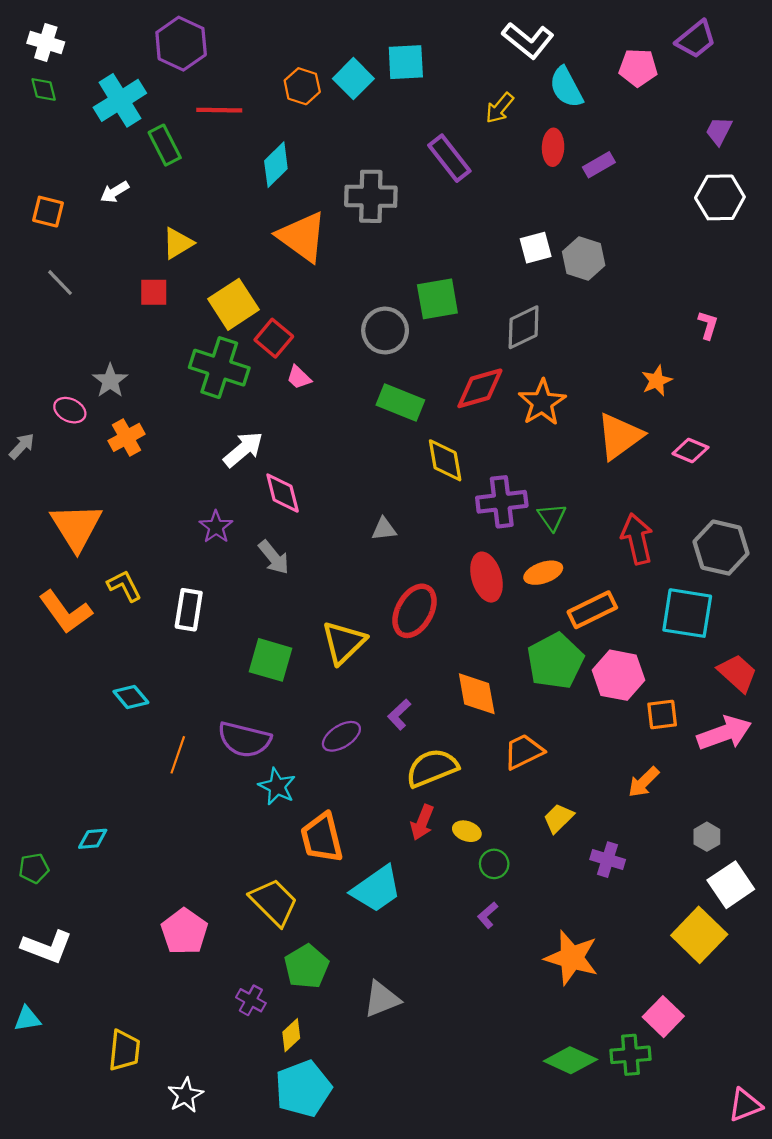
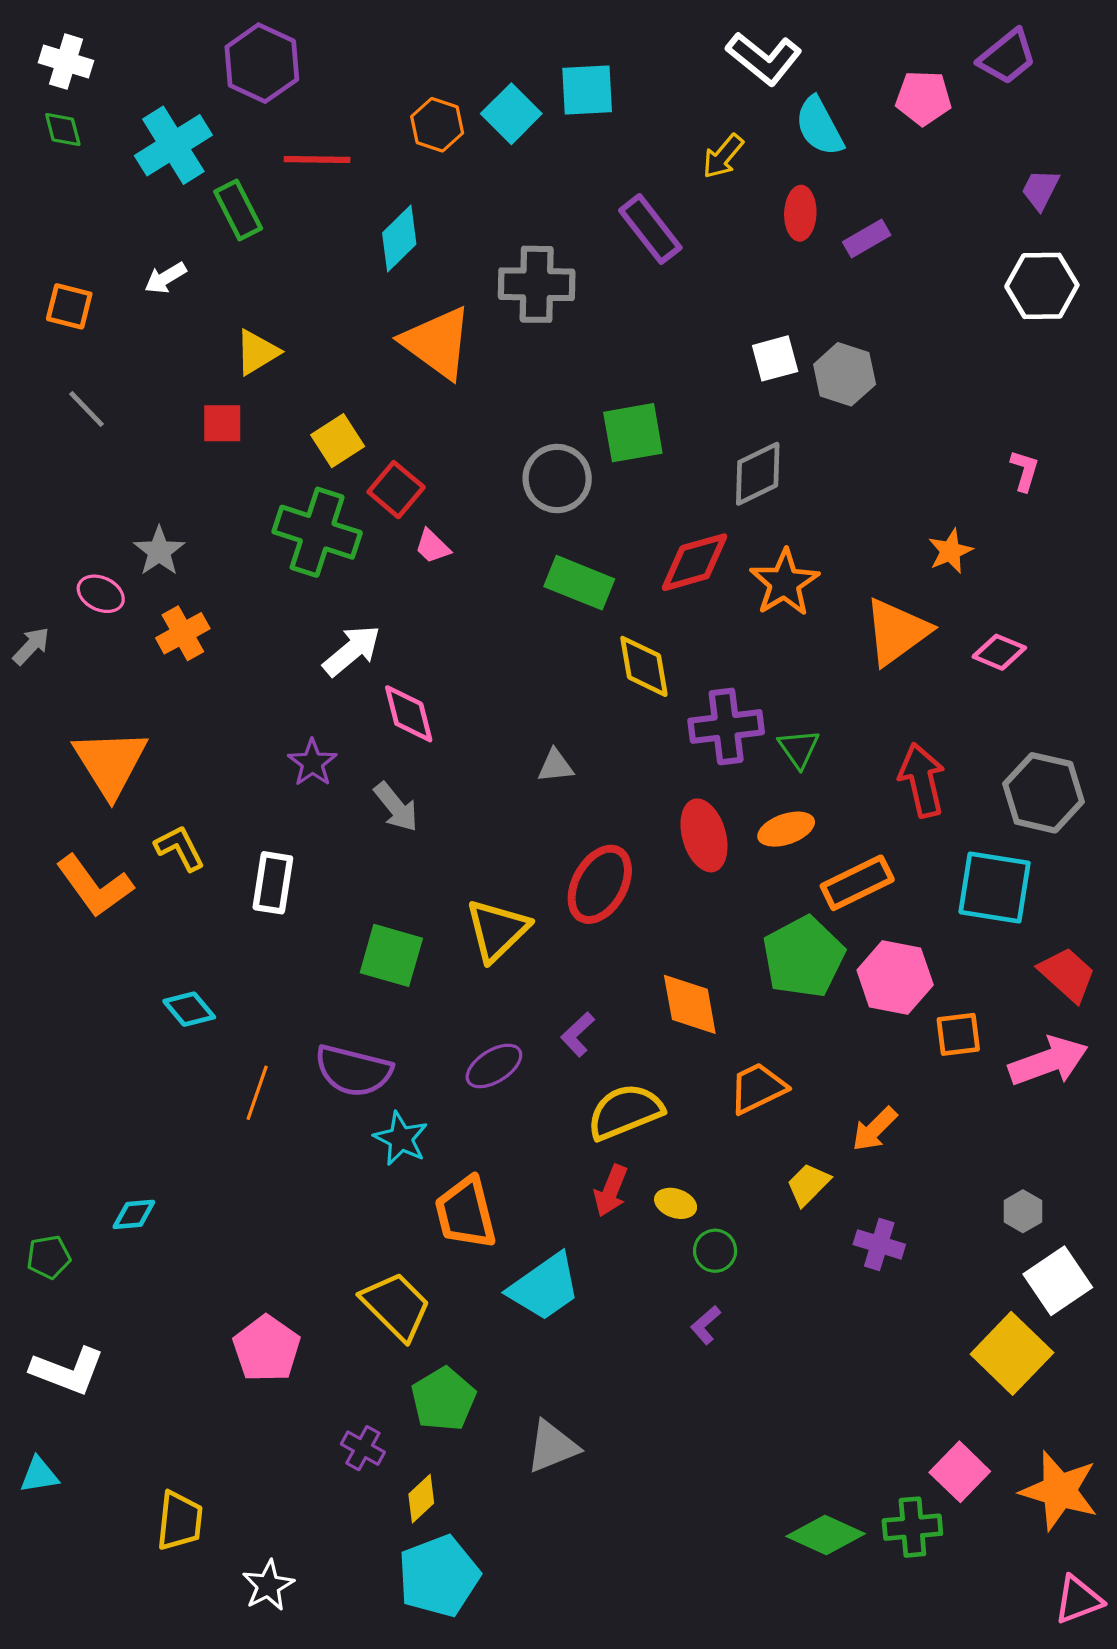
yellow square: (233, 304) -> (338, 441), size x0.7
orange arrow: (644, 782) -> (875, 1129), moved
orange star: (572, 958) -> (1059, 1491), moved

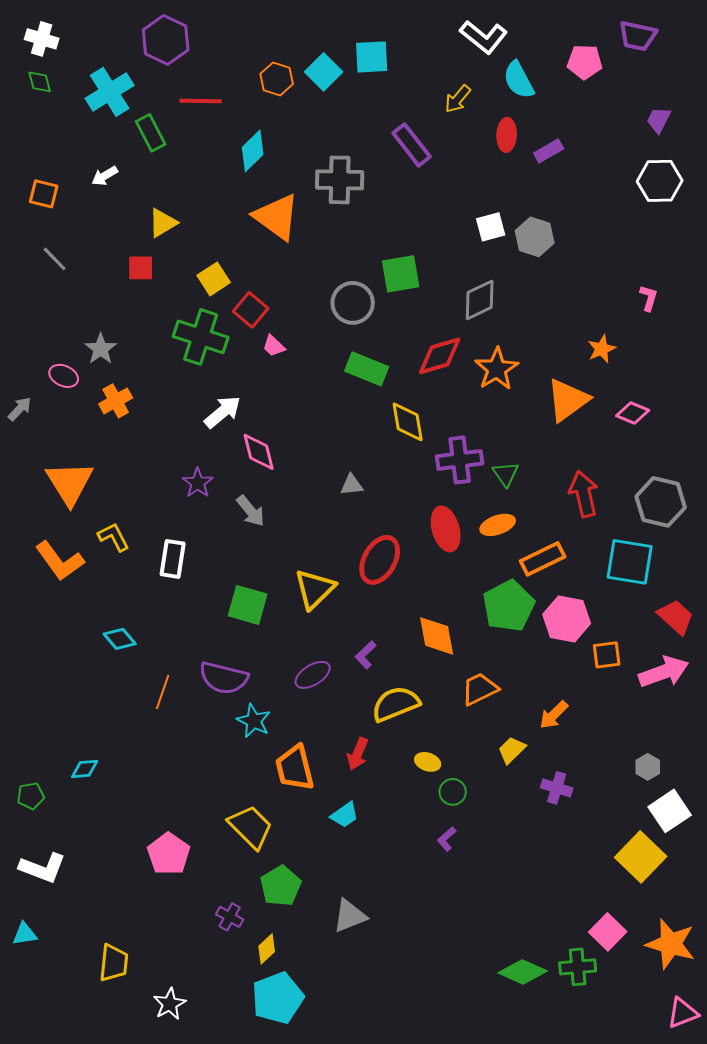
purple trapezoid: (1007, 57) -> (638, 36), turned 51
red arrow: (611, 1191) -> (358, 754), moved
cyan trapezoid: (544, 1287) -> (345, 815), size x0.6

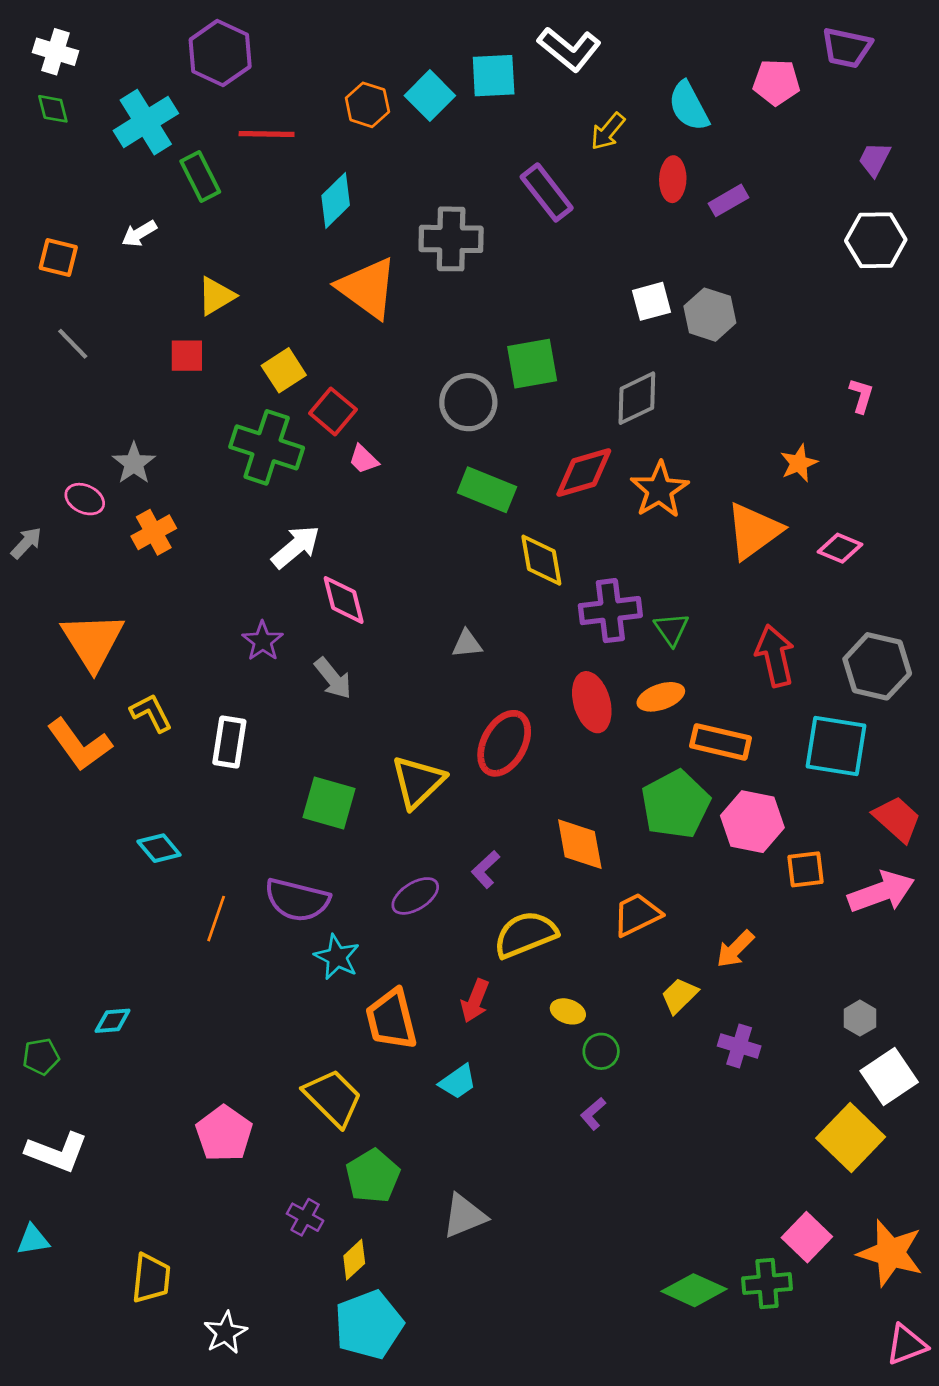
white L-shape: (484, 37) -> (569, 49), moved
orange rectangle: (543, 559) -> (721, 742), turned 39

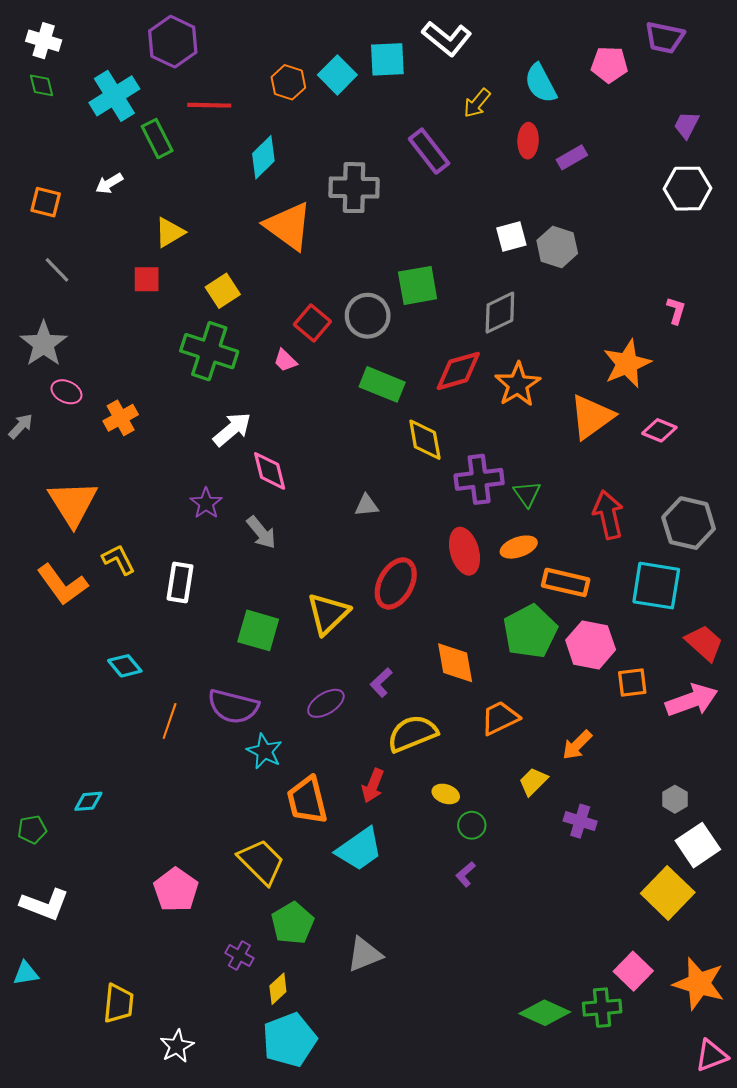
red square: (333, 411) -> (312, 323), moved
gray star: (134, 463) -> (44, 344), moved, size x1.4
orange star: (799, 463) -> (627, 364), size x1.6
cyan trapezoid: (458, 1082) -> (359, 849), size x1.6

